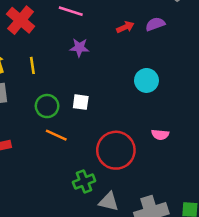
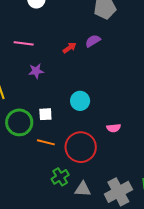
cyan circle: (146, 80) -> (80, 101), moved
green circle: (47, 106) -> (19, 122), size x1.4
orange line: (56, 135) -> (46, 142), moved

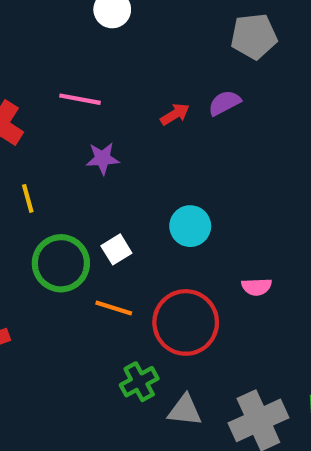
white square: (45, 114) -> (116, 249), turned -32

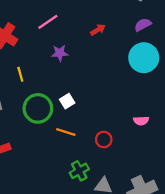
pink line: (80, 99) -> (48, 22), turned -45
purple semicircle: (224, 103) -> (143, 25), moved
cyan circle: (190, 226) -> (144, 58), moved, size x1.4
red circle: (186, 322) -> (104, 140), size x0.5

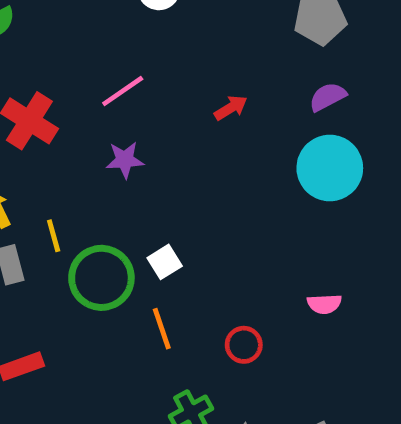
purple star: (60, 53) -> (125, 160), moved
yellow line: (20, 74) -> (54, 236), moved
orange line: (66, 132) -> (162, 329), turned 54

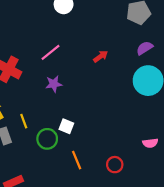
white square: (165, 262) -> (66, 126), moved, turned -32
green circle: (101, 278) -> (47, 139), size x0.7

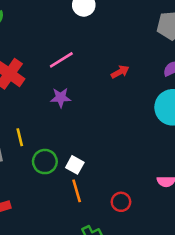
white square: (66, 126) -> (75, 165), moved

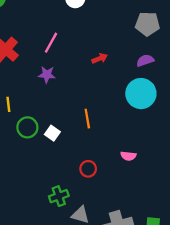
pink line: (61, 60) -> (51, 43), turned -35
orange line: (77, 191) -> (87, 119), moved

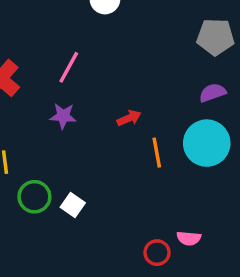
red arrow: (100, 58) -> (129, 118), moved
orange line: (87, 119) -> (157, 153), moved
red circle: (88, 169) -> (157, 253), moved

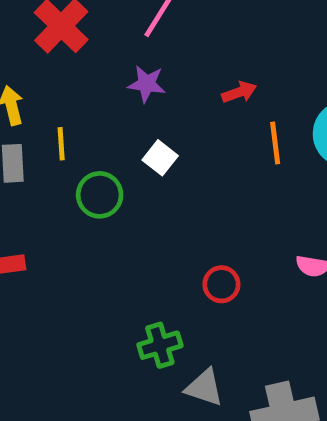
white square: (73, 205) -> (160, 158), moved
red circle: (157, 253) -> (221, 284), moved

